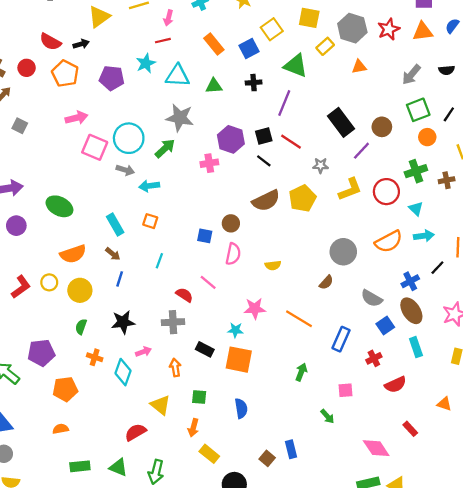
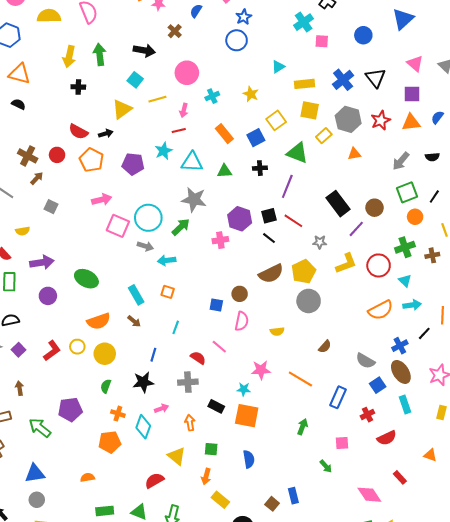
gray circle: (343, 252) -> (309, 301), moved
blue line: (120, 279) -> (153, 355), moved
orange pentagon: (65, 389) -> (110, 442), moved

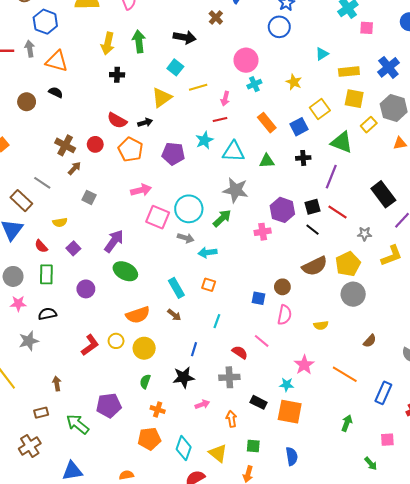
pink circle: (187, 73) -> (246, 60), moved
purple arrow: (42, 262) -> (114, 241), moved, turned -45
purple square: (18, 350) -> (73, 248), moved
pink star: (261, 370) -> (304, 365), turned -30
cyan diamond: (143, 427) -> (184, 448), moved

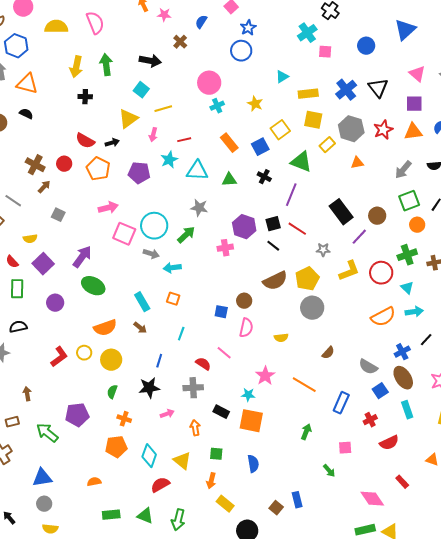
pink arrow: (225, 99) -> (153, 135), moved
black cross: (303, 158) -> (264, 177), turned 32
gray star: (236, 190) -> (199, 208), size x0.7
purple square: (73, 248) -> (43, 264), size x1.5

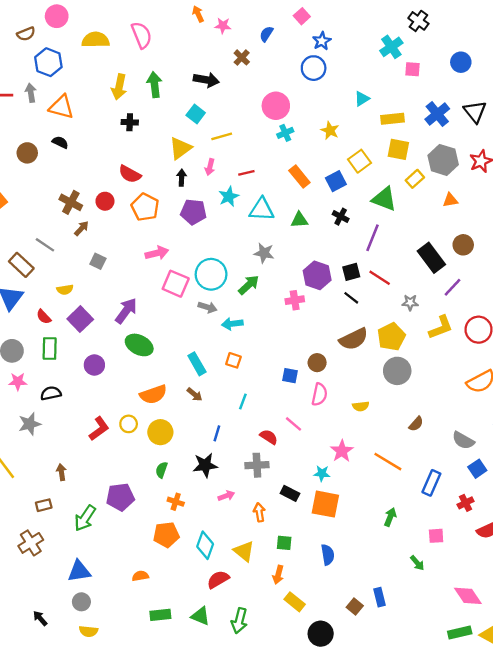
black arrow: (112, 143) -> (182, 178), moved, turned -72
brown circle: (377, 216) -> (463, 245), moved
green arrow: (47, 433) -> (85, 518), turned -95

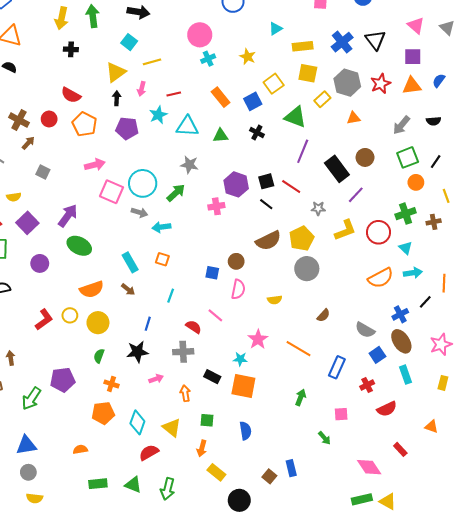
purple line: (372, 238) -> (303, 151), moved

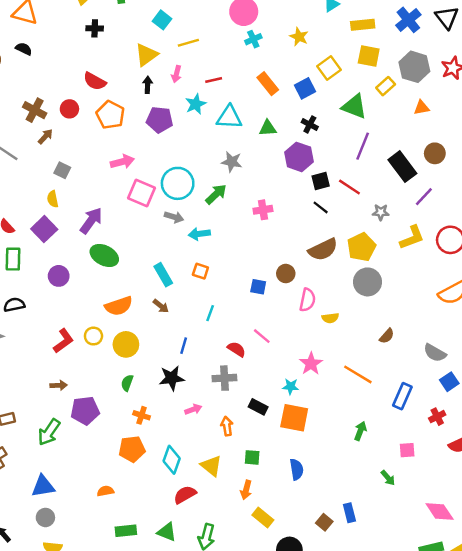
purple hexagon: (236, 184) -> (299, 157), moved
yellow semicircle: (14, 197) -> (53, 199), moved, turned 88
pink semicircle: (238, 289) -> (307, 300), moved
brown arrow: (11, 358) -> (59, 385), moved, turned 96

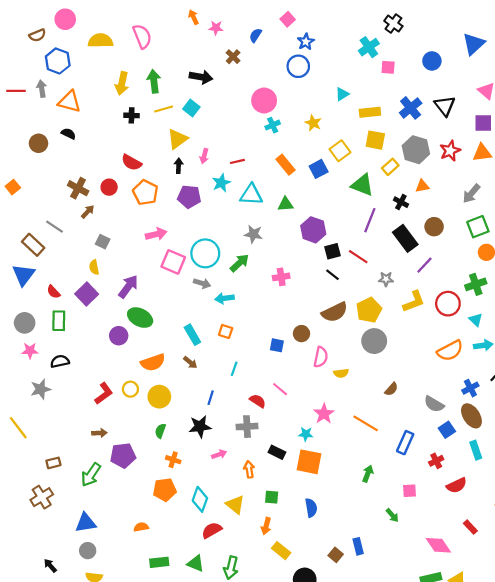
yellow line: (188, 43) -> (164, 109), moved
black cross: (310, 124) -> (401, 202), moved
purple circle: (59, 276) -> (119, 336), moved

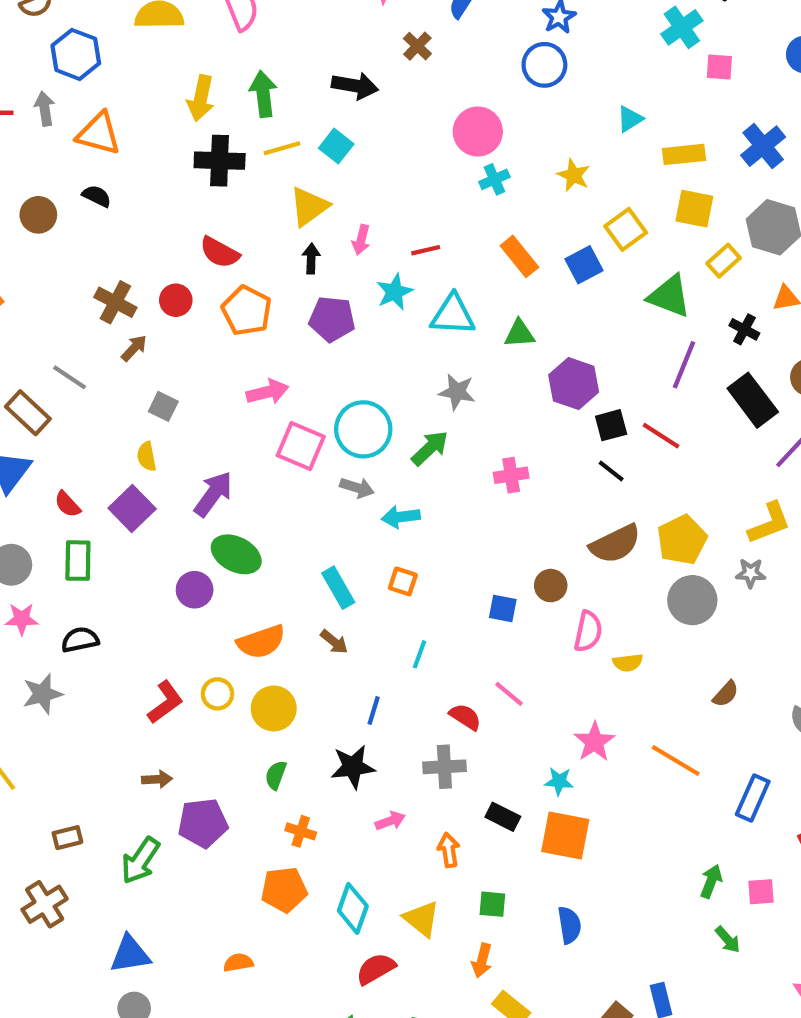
black cross: (132, 115) -> (220, 161), size x1.6
gray star: (386, 279) -> (751, 573), moved
green arrow: (368, 474) -> (711, 881), moved

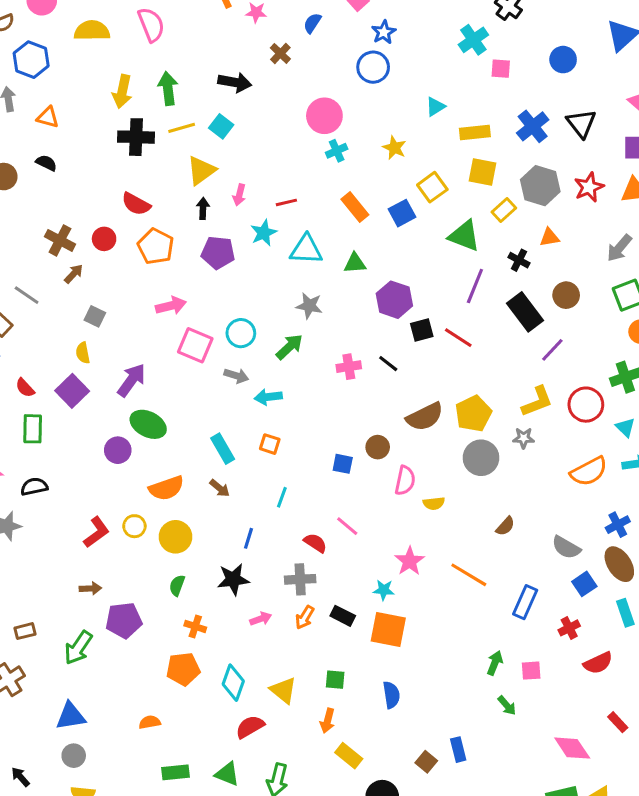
orange triangle: (99, 134) -> (48, 117), size x0.7
cyan circle: (363, 429) -> (241, 333), size x0.7
black line: (611, 471) -> (388, 364), moved
orange arrow: (449, 850) -> (305, 617), moved, turned -140

